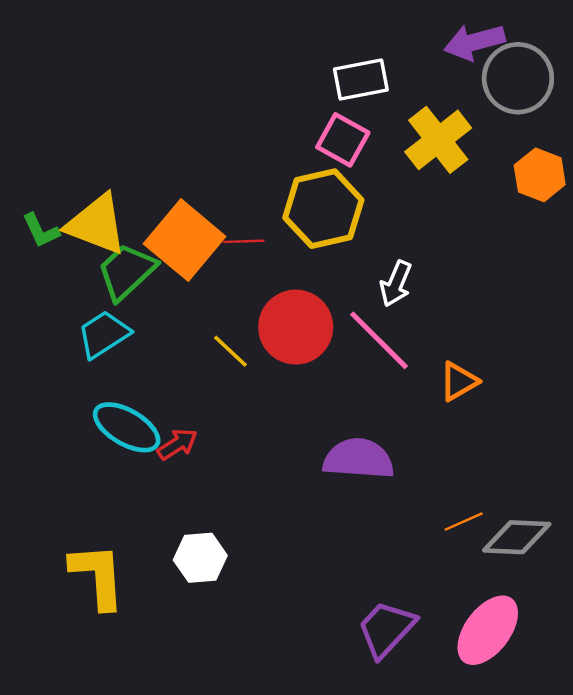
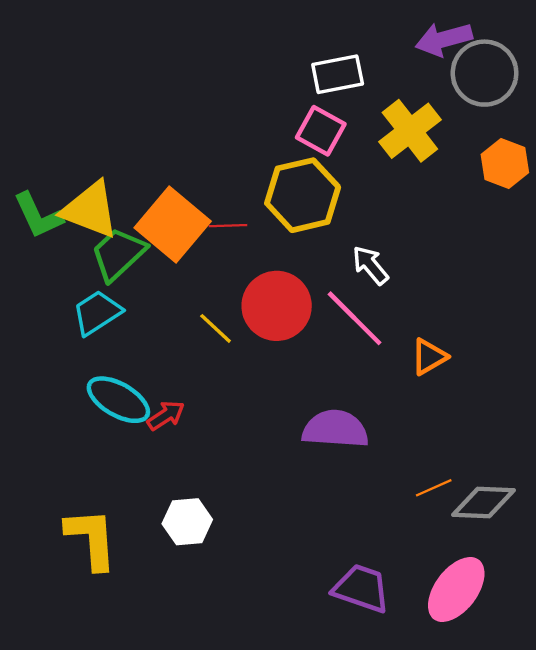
green L-shape: (41, 230) -> (38, 215), size x1.4
white arrow: (396, 284) -> (370, 265), turned 117
purple trapezoid: (386, 629) -> (361, 588), turned 66

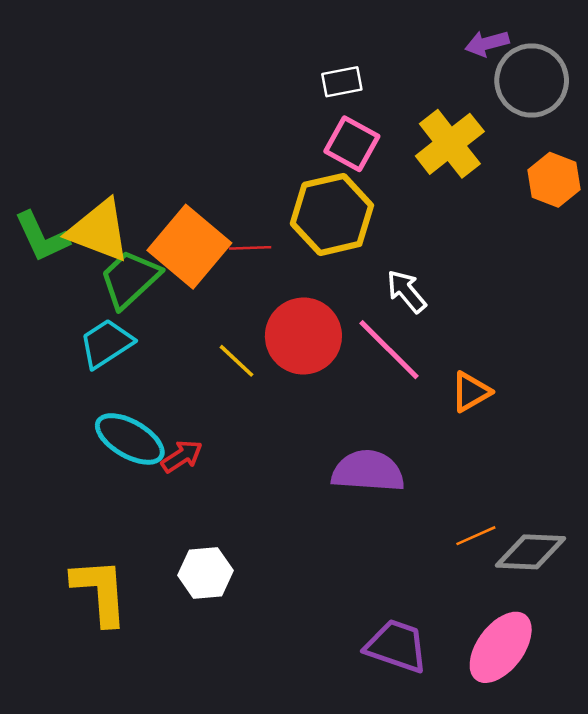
purple arrow: (444, 39) -> (487, 43), size x0.7
white rectangle: (338, 74) -> (342, 82), moved, size x0.7

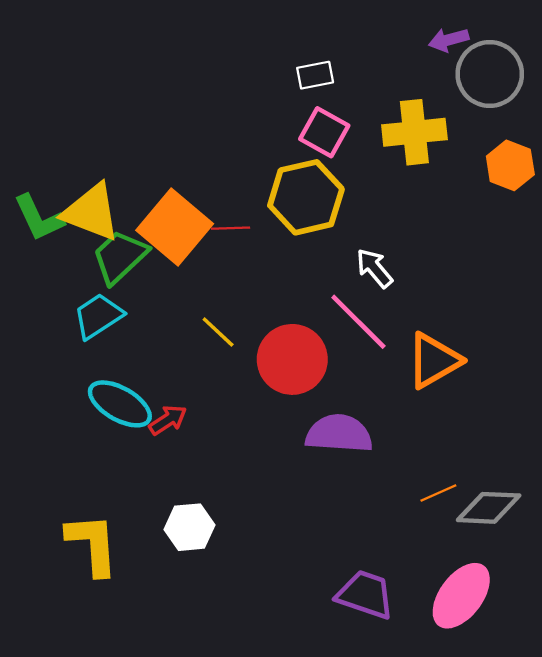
yellow cross: (450, 144) -> (414, 132), turned 32
red circle: (303, 336) -> (292, 359), moved
orange triangle: (471, 392) -> (434, 361), size x1.5

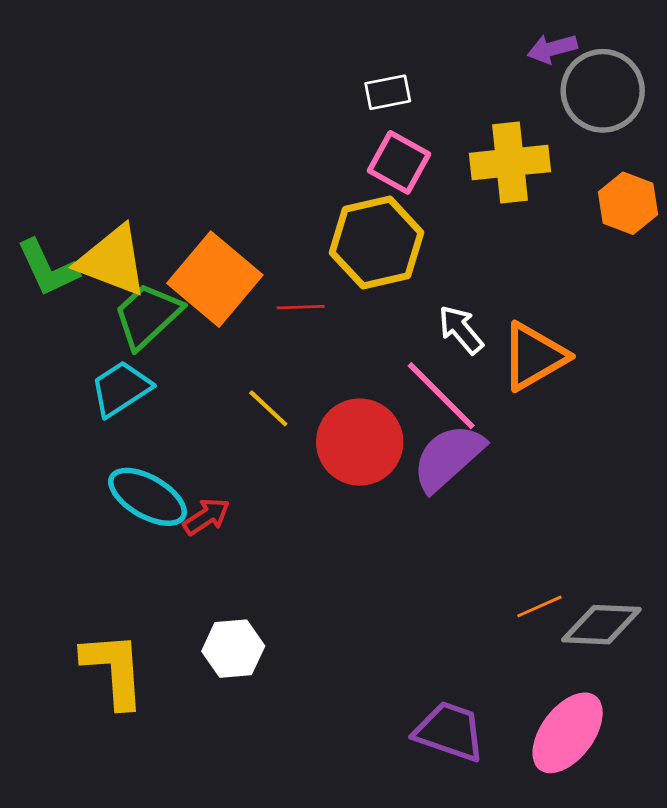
red line: (231, 228) -> (301, 307), moved
orange triangle: (434, 361) -> (534, 356), moved
purple semicircle: (339, 434) -> (448, 458), moved, turned -46

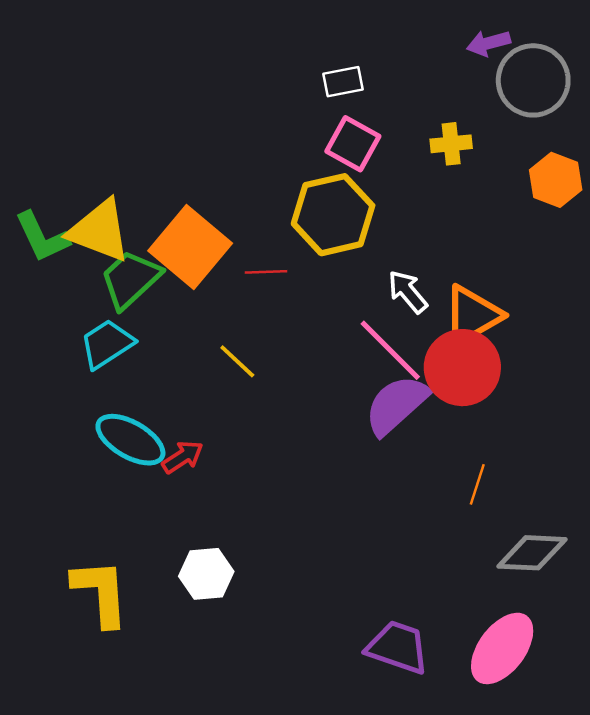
yellow cross: (510, 162) -> (451, 144), size x0.6
red circle: (360, 442) -> (462, 368), moved
orange line: (539, 606) -> (477, 484), moved, turned -48

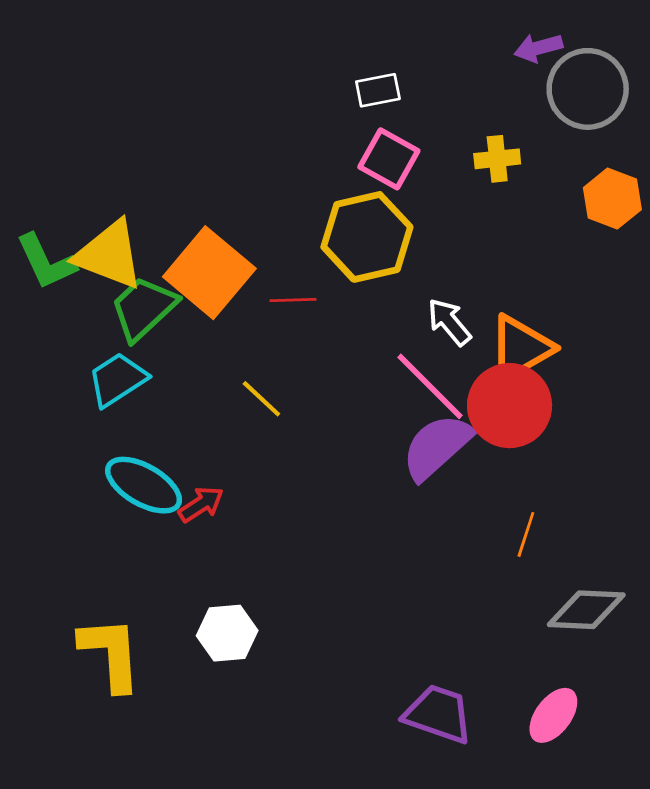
pink ellipse: (502, 648) -> (553, 715), size x0.7

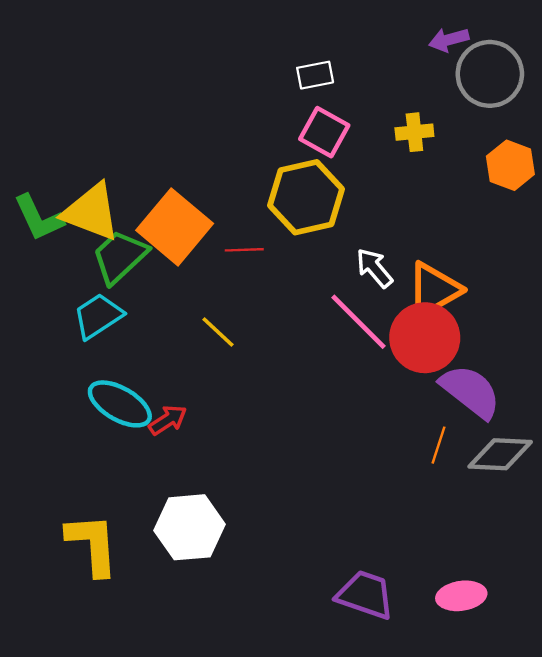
purple semicircle: (437, 447) -> (470, 391), moved, turned 80
gray diamond: (586, 610) -> (500, 454), moved
white hexagon: (227, 633) -> (189, 527), size x1.4
pink ellipse: (553, 715) -> (461, 596), turned 45

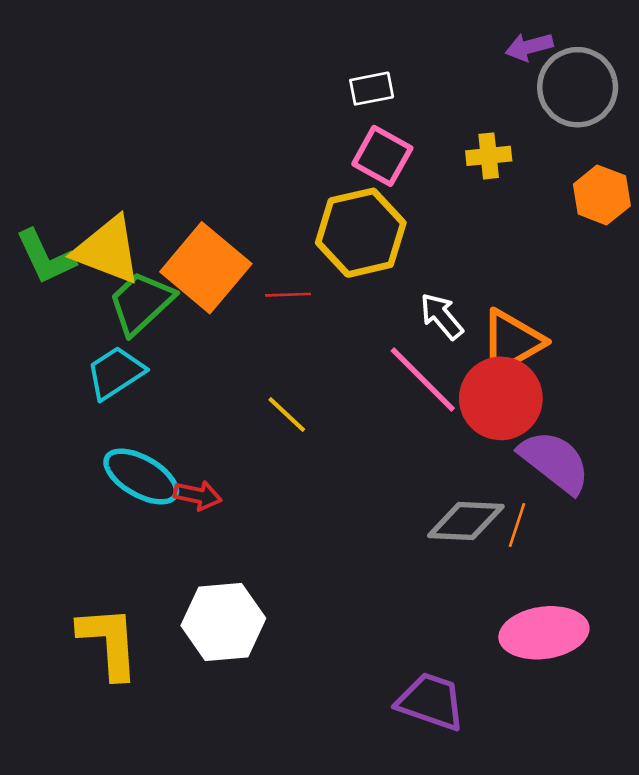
yellow line: (218, 332) -> (287, 415), moved
red arrow: (168, 420) -> (198, 495), turned 45
gray diamond: (500, 454) -> (466, 521), moved
pink ellipse: (461, 596) -> (544, 633), moved, size x1.5

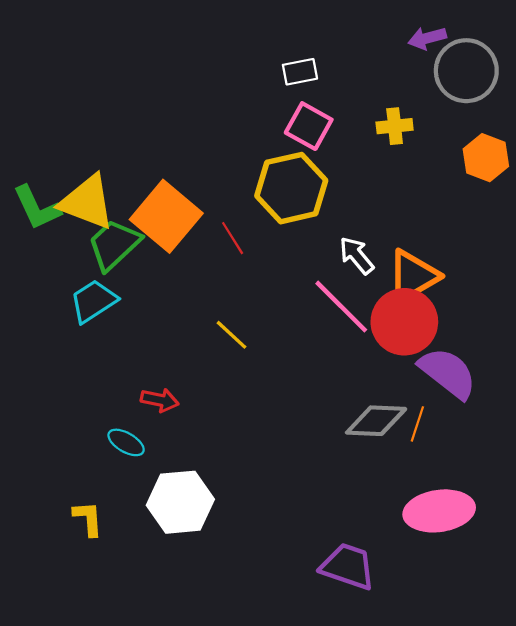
red line: (288, 295) -> (233, 238), turned 60
cyan ellipse: (141, 477) -> (126, 442), moved, size x0.6
yellow L-shape: (109, 642) -> (88, 519), size x0.6

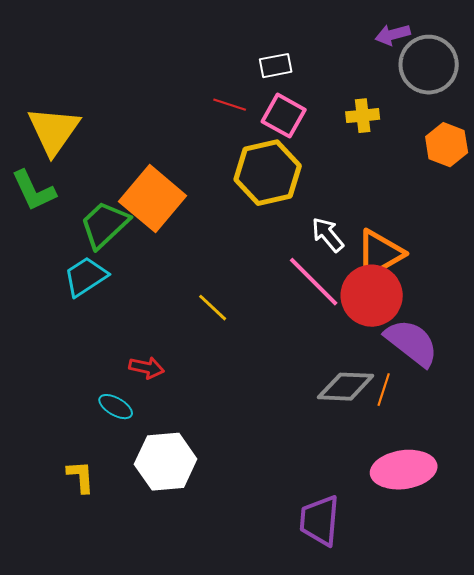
yellow triangle: (87, 202) -> (54, 131), moved, turned 44
red line: (233, 238) -> (230, 105), moved, turned -40
purple trapezoid: (348, 566) -> (320, 521), turned -104

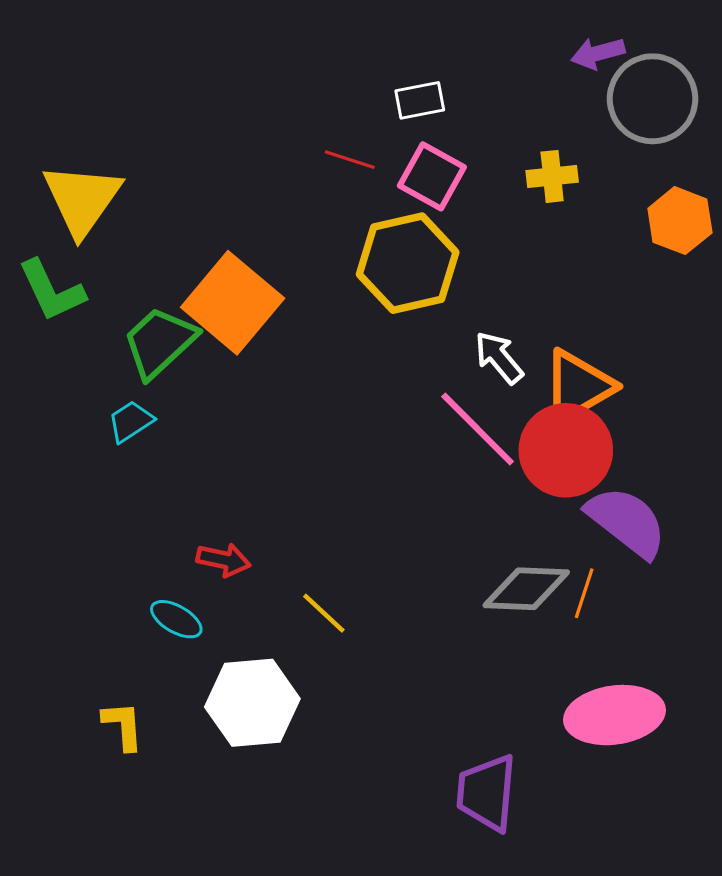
cyan trapezoid: (86, 277) -> (131, 421), size x0.7
yellow line: (213, 308) -> (324, 613), moved

